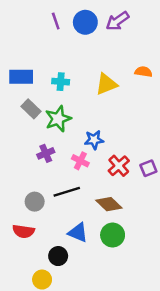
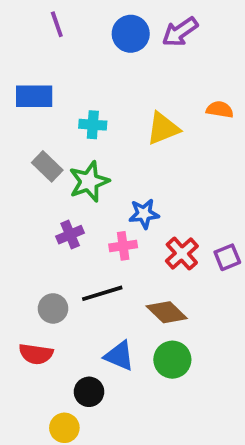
purple line: (56, 21) -> (57, 24), moved
blue rectangle: (21, 77) -> (34, 96), moved
pink cross: (80, 161) -> (123, 246), turned -35

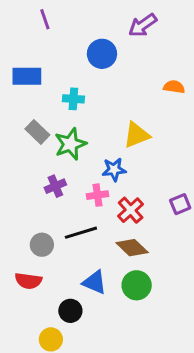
blue circle: (131, 34) -> (102, 54), moved
yellow triangle: (163, 128) -> (137, 135), moved
red cross: (182, 254) -> (131, 210), moved

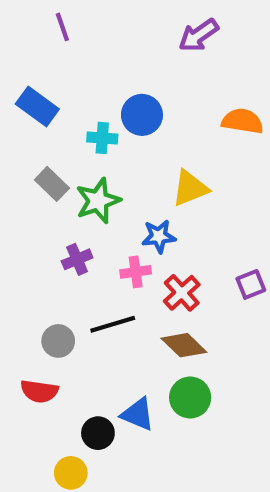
blue circle: (102, 54) -> (142, 115), moved
blue rectangle: (27, 76) -> (37, 107), turned 36
orange semicircle: (174, 87) -> (242, 121), size x1.4
blue triangle: (94, 282) -> (138, 414), moved

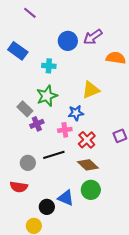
purple line: (62, 27) -> (30, 13), turned -32
purple arrow: (198, 35) -> (93, 37), moved
blue circle: (142, 115) -> (68, 41), moved
gray rectangle: (52, 184) -> (25, 109), moved

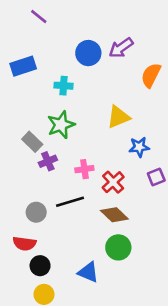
blue rectangle: (18, 51) -> (23, 66), turned -54
orange semicircle: (116, 58) -> (151, 75), turned -72
blue star: (76, 113) -> (139, 147), moved
blue triangle: (66, 198) -> (88, 272), moved
black circle: (47, 207) -> (40, 266), moved

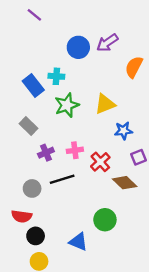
blue rectangle: (23, 66) -> (33, 86), moved, turned 70
green star: (61, 125) -> (67, 105), moved
purple cross: (48, 161) -> (46, 153), moved
brown diamond: (114, 215) -> (125, 183), moved

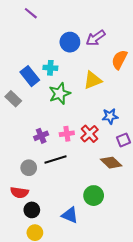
yellow triangle: (105, 104) -> (93, 80), moved
gray rectangle: (29, 126) -> (13, 99), moved
red cross: (100, 162) -> (89, 134), moved

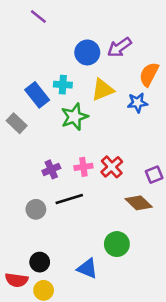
yellow triangle: (93, 80) -> (103, 90), moved
blue star: (110, 116) -> (137, 103), moved
red semicircle: (19, 192) -> (17, 280), moved

